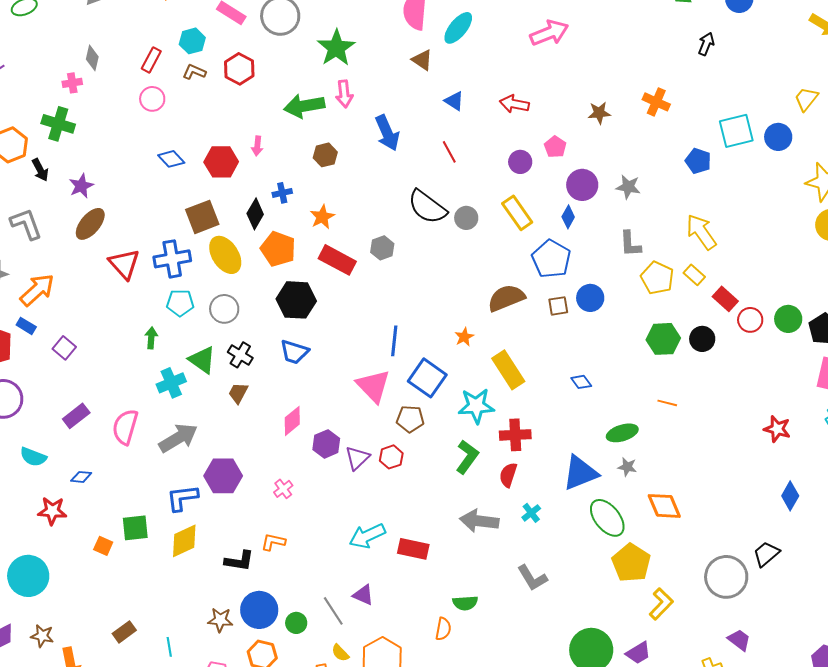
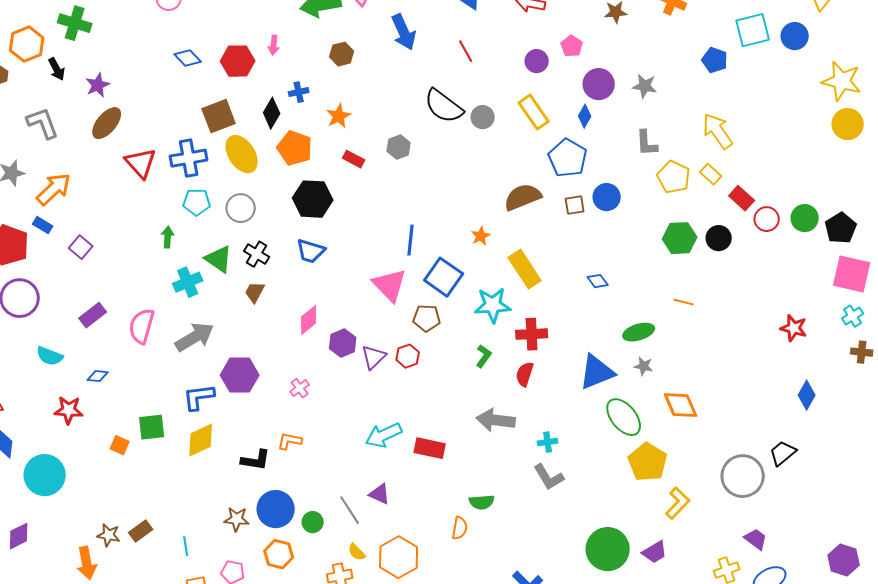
red rectangle: (337, 260) -> (354, 159), size x0.6
green L-shape: (467, 457) -> (484, 356), size x0.7
cyan cross: (531, 513) -> (548, 442), moved, turned 30
brown star: (42, 636) -> (109, 535), moved

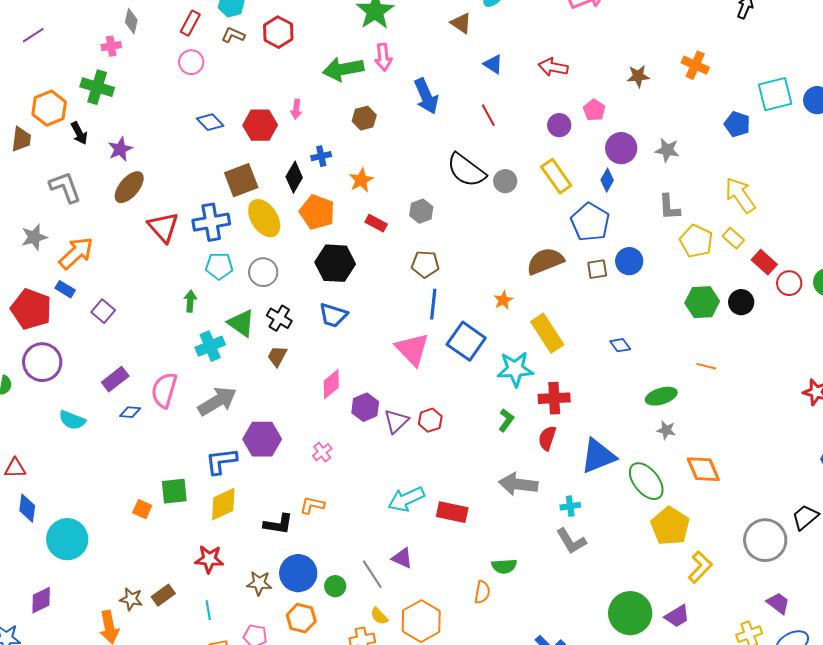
brown pentagon: (427, 318) -> (425, 264), moved
blue triangle: (597, 372) -> (598, 456), moved
blue diamond: (98, 376) -> (130, 412), moved
red star: (69, 410) -> (209, 559), moved

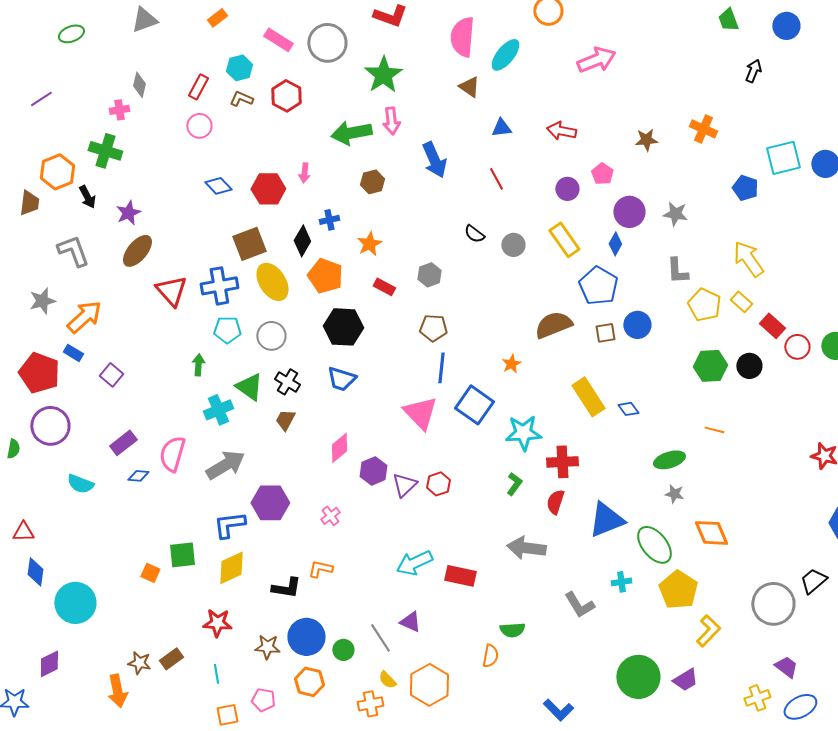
blue triangle: (493, 64) -> (501, 128), turned -40
black semicircle: (466, 170) -> (474, 234), size x0.5
yellow rectangle: (547, 333) -> (588, 397), moved
cyan cross: (570, 506) -> (621, 582), moved

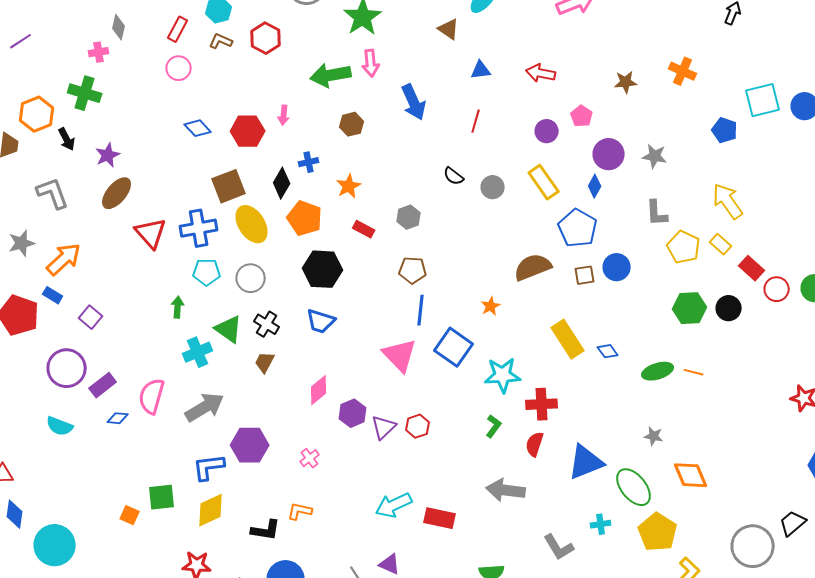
red line: (496, 179) -> (476, 121), turned 45
purple circle: (50, 426) -> (67, 368), moved
green ellipse: (669, 460) -> (658, 371), moved

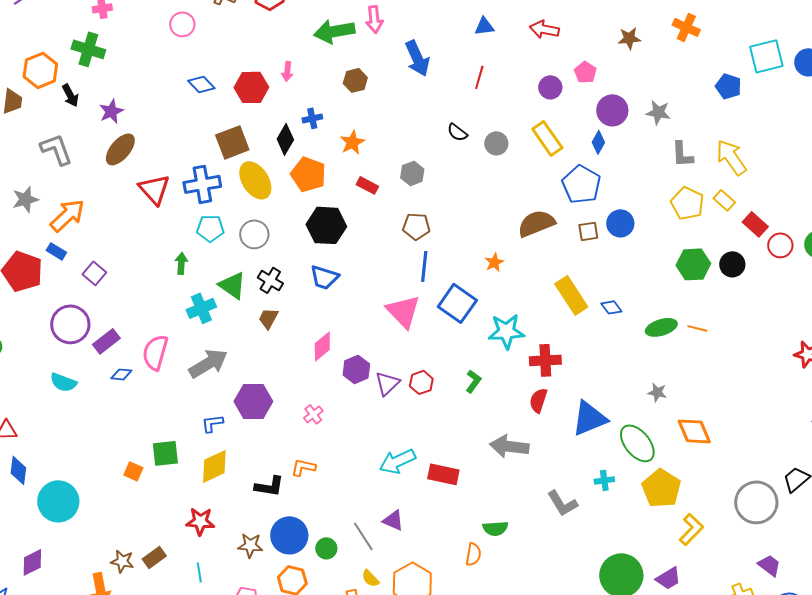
gray L-shape: (657, 213) -> (682, 154), moved
green L-shape: (494, 426) -> (473, 381), moved
blue L-shape: (209, 467) -> (212, 423), size x0.7

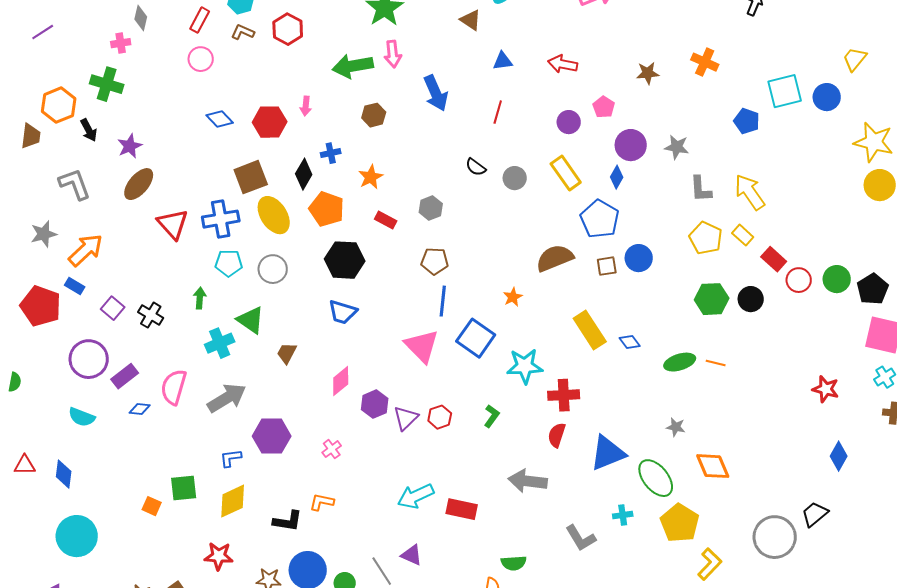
black cross: (270, 280) -> (151, 315), moved
blue diamond: (18, 470) -> (64, 474), moved

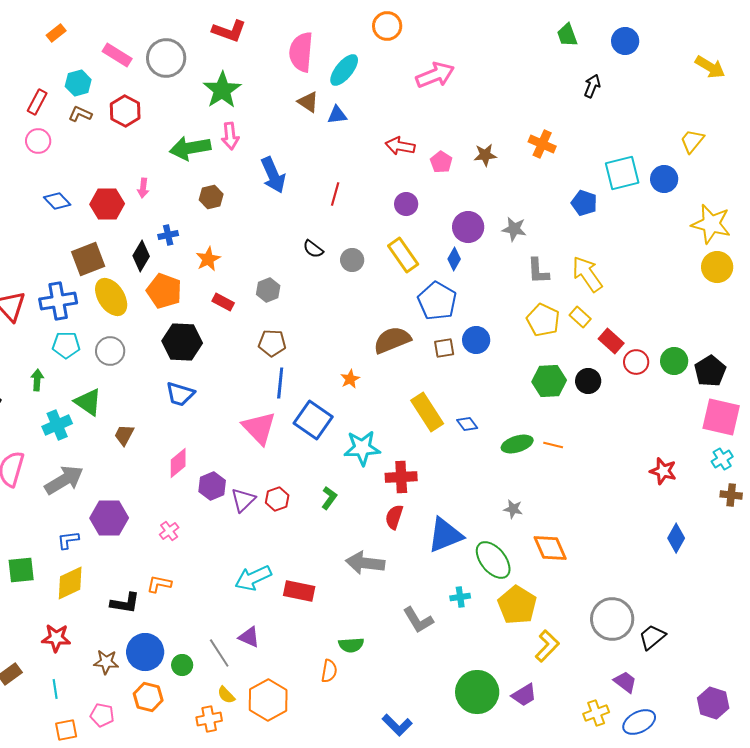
blue triangle: (503, 61) -> (337, 115), moved
pink pentagon: (604, 107) -> (441, 162), moved
black trapezoid: (815, 514) -> (652, 637), moved

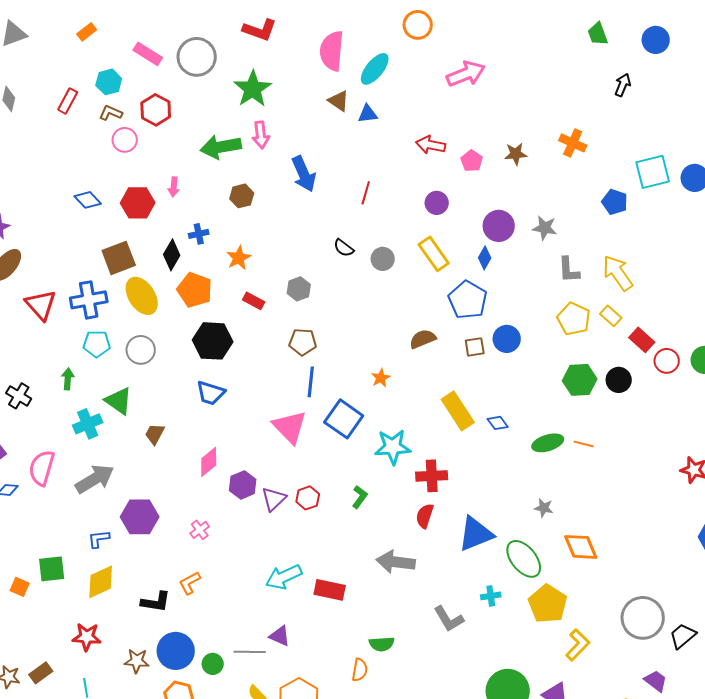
pink circle: (38, 141) -> (125, 140), moved
brown semicircle: (392, 340) -> (423, 339), size x0.7
orange L-shape: (159, 584) -> (190, 583), turned -40
gray line: (219, 653) -> (250, 652), turned -56

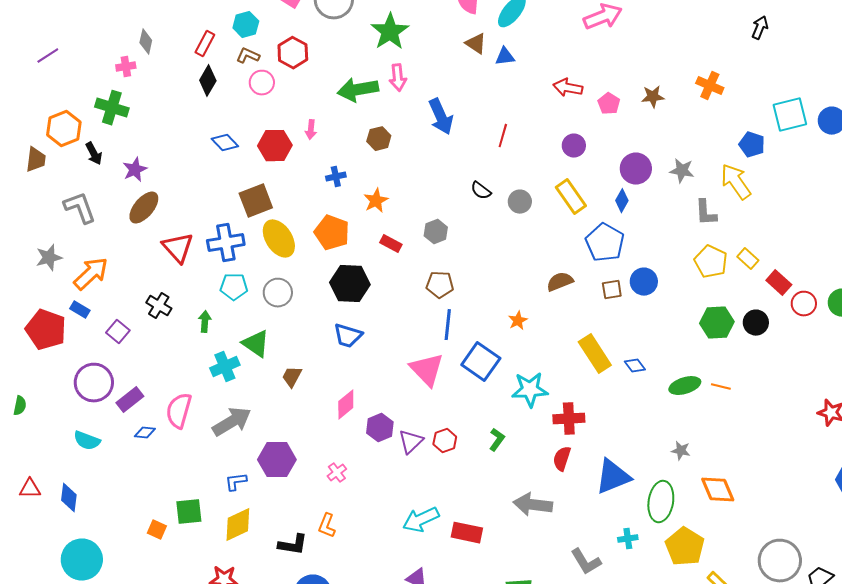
black diamond: (172, 255) -> (208, 81), moved
yellow arrow: (618, 273) -> (736, 182), moved
black cross: (19, 396) -> (159, 306), moved
green ellipse: (524, 559) -> (661, 502), turned 48
orange L-shape: (190, 583) -> (327, 526), turned -40

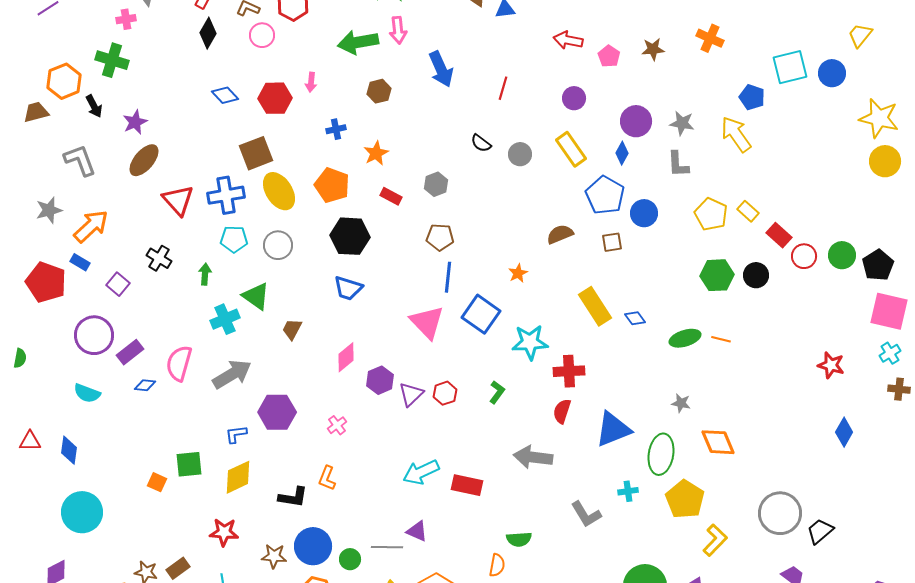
brown trapezoid: (36, 160) -> (36, 112), turned -112
gray L-shape: (706, 213) -> (678, 164), moved
blue circle: (644, 282) -> (644, 213), moved

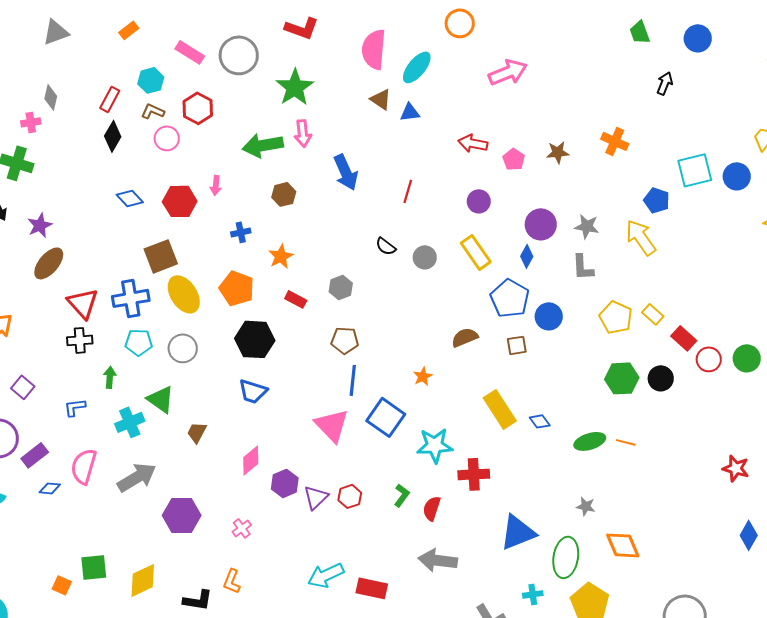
black cross: (159, 258) -> (80, 340), moved, turned -35
red semicircle: (562, 411) -> (432, 508), moved
blue L-shape: (236, 434) -> (75, 407), moved

